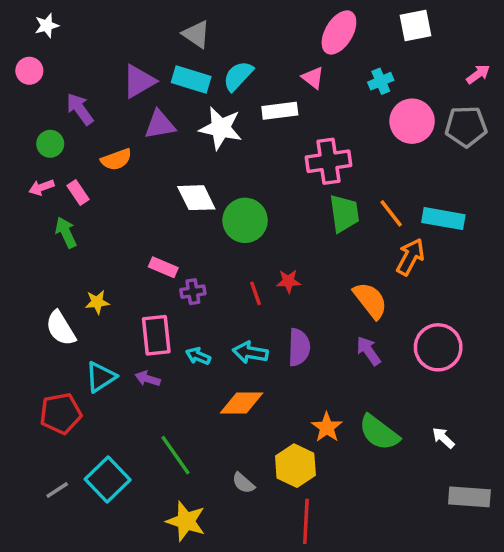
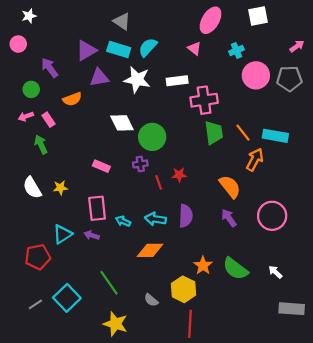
white rectangle: (280, 111) -> (177, 81), moved
purple cross: (193, 292) -> (140, 164), moved
white semicircle: (61, 328) -> (32, 188), moved

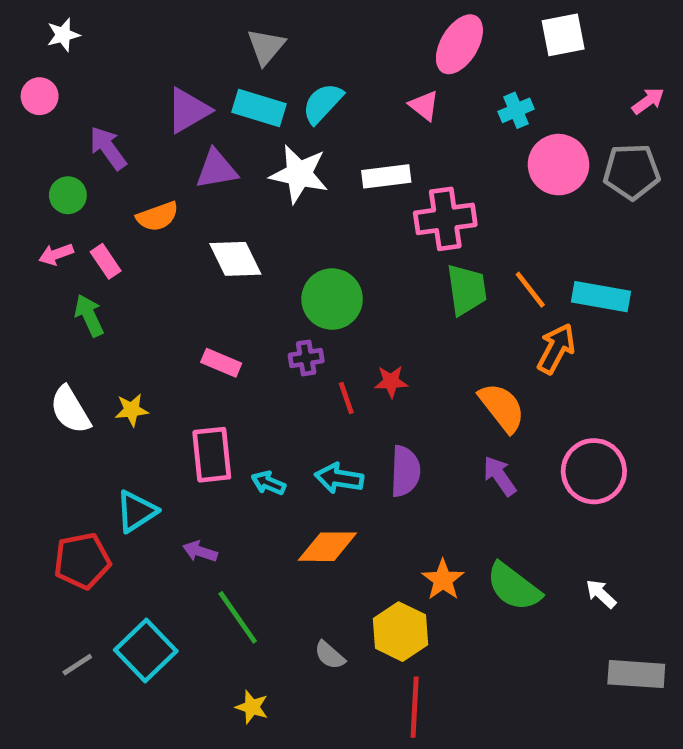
gray triangle: (122, 21) -> (266, 47), turned 36
white diamond: (122, 123) -> (235, 259), moved
purple arrow: (92, 235) -> (200, 551), moved
yellow star: (115, 324) -> (252, 707), size x0.6

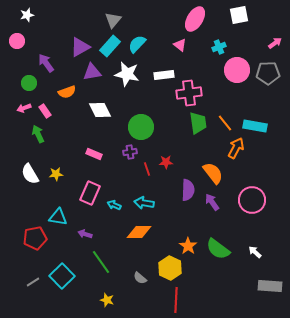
cyan rectangle: (259, 108) -> (110, 46), turned -65
pink rectangle: (212, 455) -> (90, 193), turned 30
purple semicircle: (405, 471) -> (188, 190), moved
cyan triangle: (136, 511) -> (58, 217), turned 42

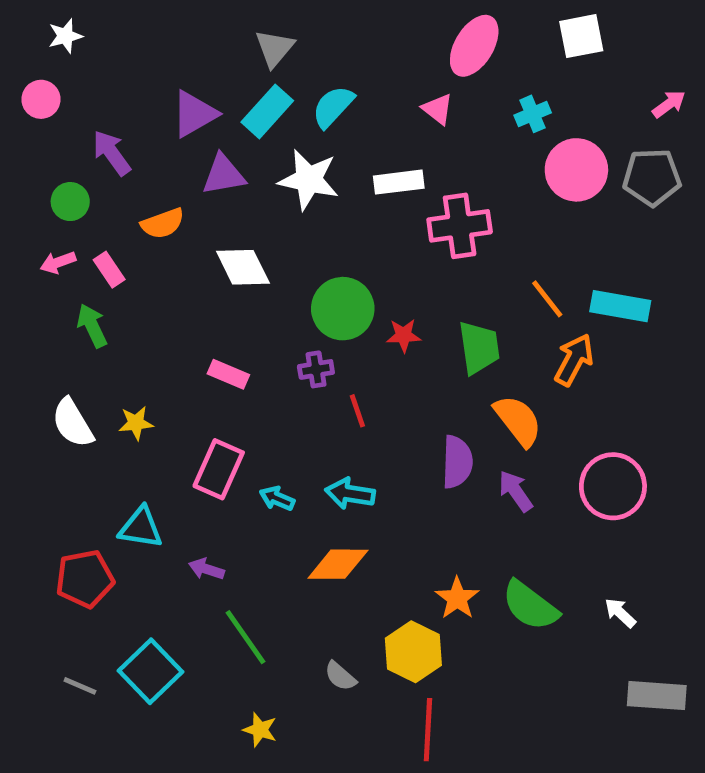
green trapezoid: (198, 123) -> (479, 348), moved
red star: (166, 162) -> (404, 335), moved
gray line: (33, 282) -> (80, 686), turned 56

